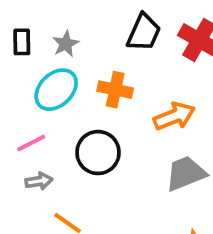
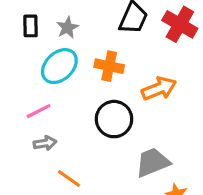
black circle: (98, 153) -> (114, 119), moved
gray trapezoid: (186, 173) -> (153, 162), moved

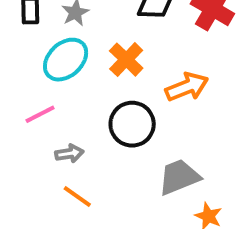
orange cross: (109, 66) -> (126, 60), turned 32
gray arrow: (45, 143) -> (69, 153), moved

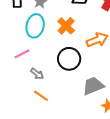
cyan ellipse: (66, 60) -> (35, 26), turned -35
gray arrow: (69, 153) -> (37, 74), turned 48

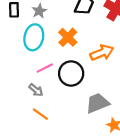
pink line: (22, 54) -> (45, 68), moved

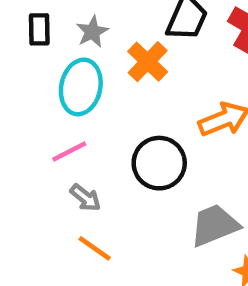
orange cross: (68, 37) -> (148, 62), moved
pink line: (45, 68) -> (69, 152), moved

